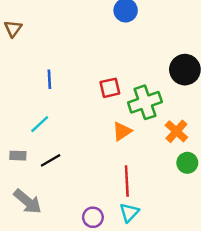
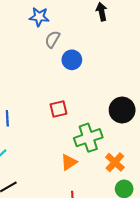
red square: (110, 88) -> (59, 109), moved

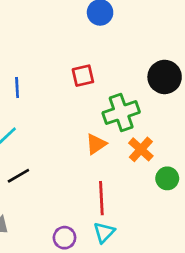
orange cross: (115, 162) -> (141, 149), moved

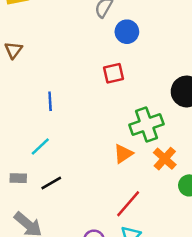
red square: (83, 76) -> (113, 73), moved
red line: (101, 198) -> (128, 204), turned 44

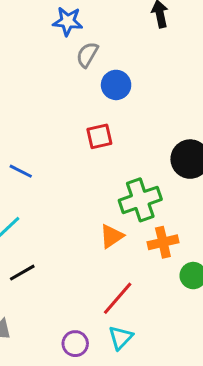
blue line: (50, 101) -> (21, 171), turned -60
orange cross: (165, 159) -> (163, 242), turned 35

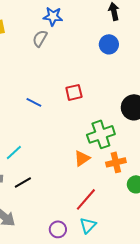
gray semicircle: (87, 55) -> (40, 38), moved
blue circle: (116, 85) -> (109, 44), moved
blue line: (21, 171) -> (34, 102), moved

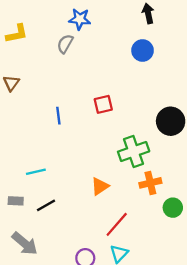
blue line: (34, 102) -> (58, 116), turned 56
cyan line: (14, 152) -> (36, 172), turned 30
orange triangle: (82, 158) -> (100, 186), moved

